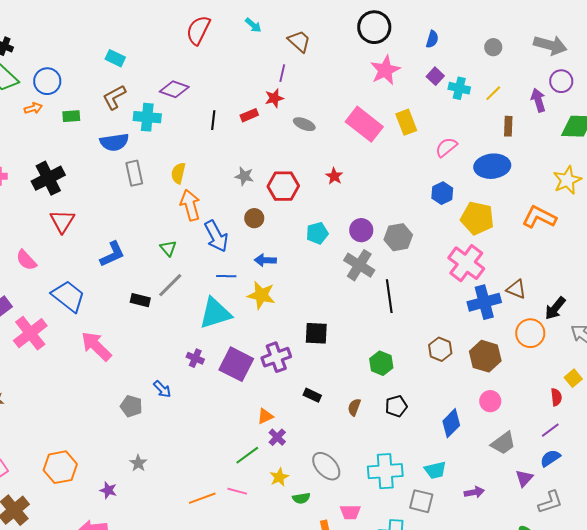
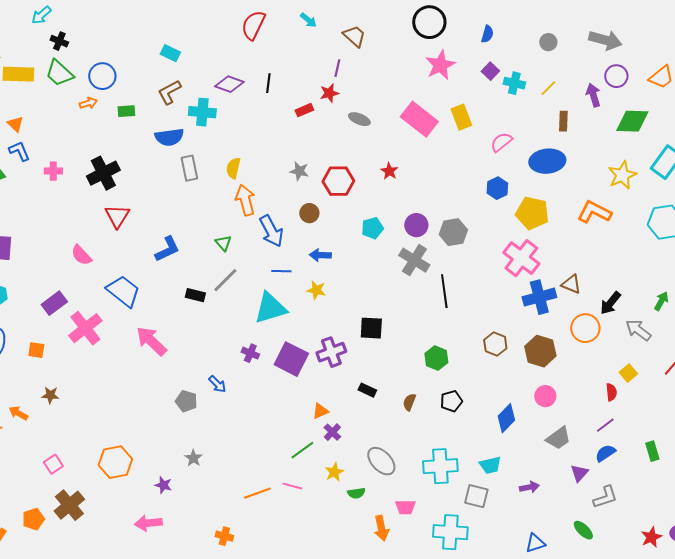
black line: (213, 120) -> (268, 83), moved
yellow star: (261, 295) -> (316, 290), size x0.7

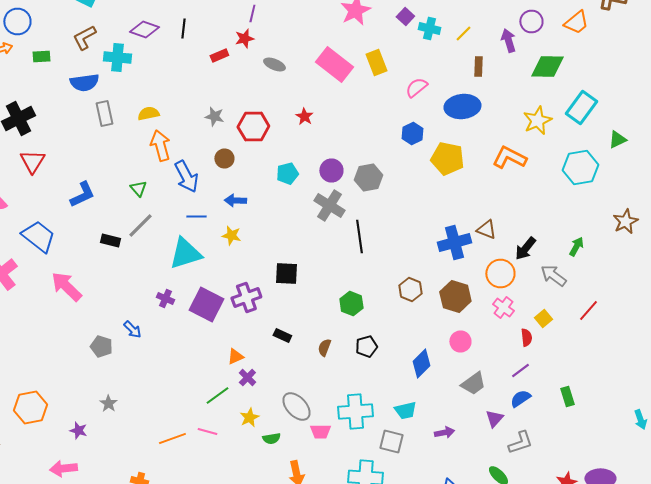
yellow semicircle: (233, 168) -> (148, 114), turned 65
pink cross: (521, 258) -> (503, 308), moved, size x0.6
pink trapezoid: (405, 507) -> (320, 432), moved

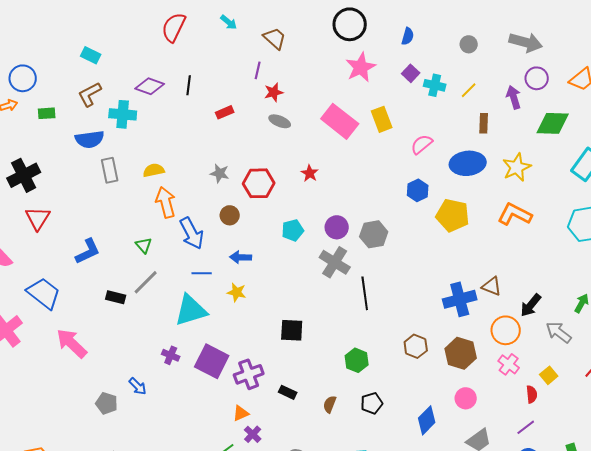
red star: (244, 38) -> (274, 92), moved
yellow star: (537, 120) -> (517, 167), moved
purple cross: (246, 298) -> (249, 374), moved

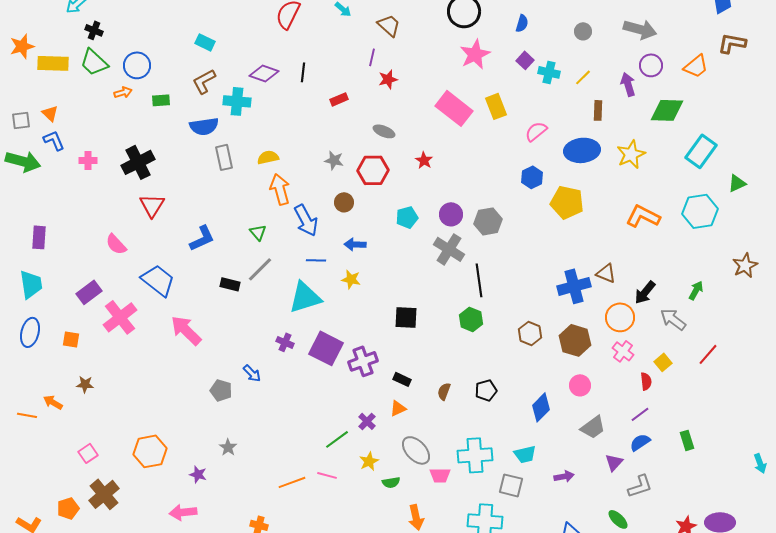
gray ellipse: (280, 121) -> (384, 131), moved
orange L-shape: (515, 214) -> (643, 216), moved
green hexagon: (357, 360) -> (471, 319), moved
orange triangle: (241, 413) -> (398, 408), moved

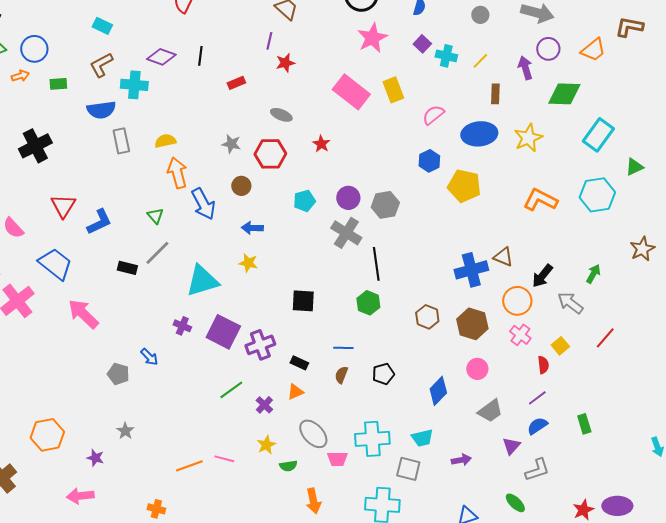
red triangle: (152, 205) -> (63, 206), moved
blue line: (316, 260) -> (343, 348), moved
green line: (337, 439) -> (231, 390), moved

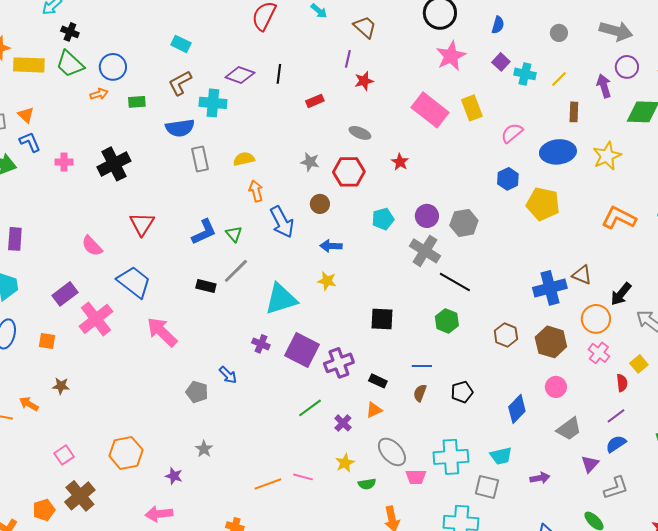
orange arrow: (177, 173) -> (256, 191), size x0.7
blue L-shape: (99, 222) -> (204, 232), moved
black line: (376, 264) -> (455, 282), turned -52

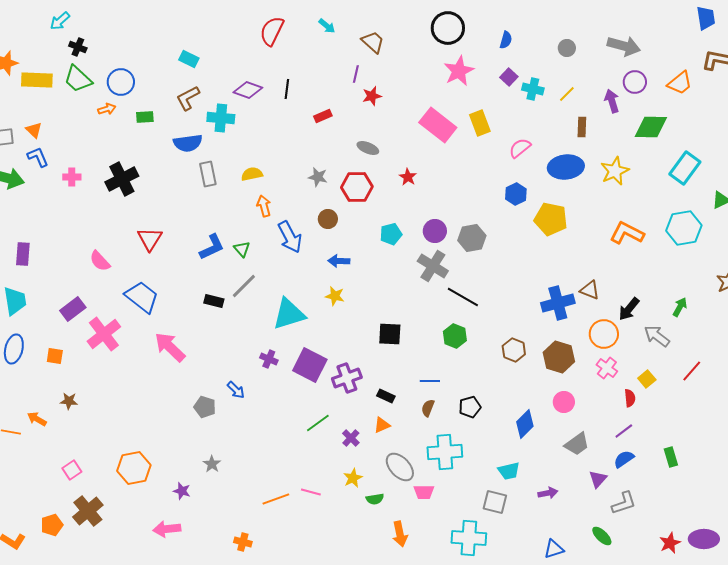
cyan cross: (451, 457) -> (445, 452), moved

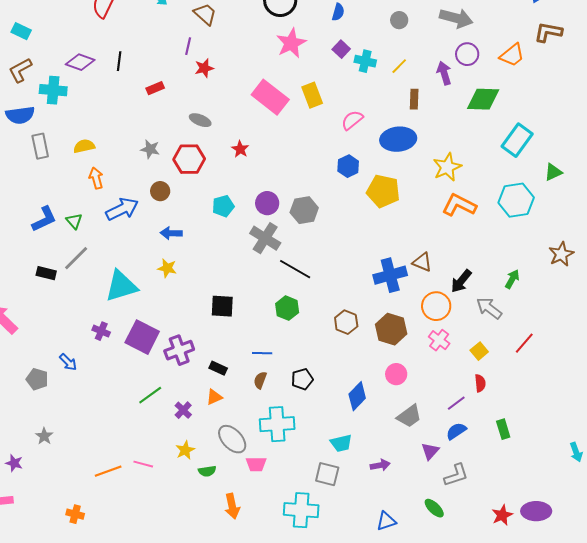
yellow star: (615, 171) -> (447, 167), moved
blue arrow: (290, 237) -> (122, 209), turned -88
red semicircle: (630, 398) -> (480, 383), moved

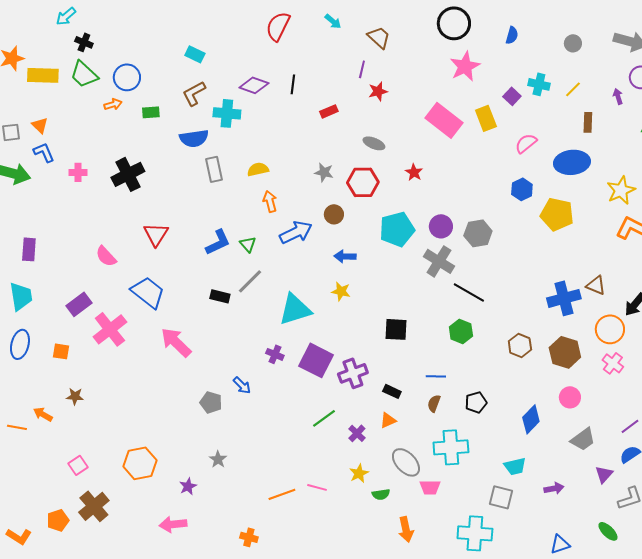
purple square: (341, 49) -> (512, 96), moved
purple arrow: (444, 73) -> (618, 96), size x0.7
cyan pentagon: (223, 206) -> (397, 229), size x1.6
purple star: (14, 463) -> (188, 486), turned 30

